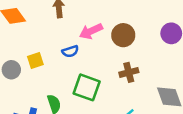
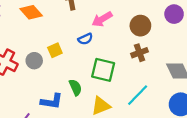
brown circle: (123, 35) -> (140, 26), moved

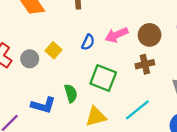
pink arrow: (102, 19) -> (117, 35), moved
blue semicircle: (85, 39) -> (88, 42), turned -48
yellow square: (55, 50) -> (54, 50), turned -32

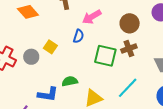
pink arrow: (117, 35) -> (92, 17), moved
green square: (103, 78) -> (105, 56), moved
green semicircle: (71, 93) -> (70, 81), turned -77

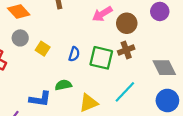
pink arrow: (92, 17) -> (102, 14), moved
blue semicircle: (79, 36) -> (74, 54), moved
gray circle: (31, 57) -> (20, 38), moved

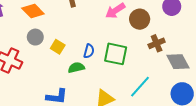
brown cross: (126, 50) -> (157, 43), moved
green semicircle: (63, 85) -> (76, 68), moved

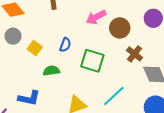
brown cross: (157, 43) -> (134, 54), turned -35
blue semicircle: (89, 51) -> (65, 45), moved

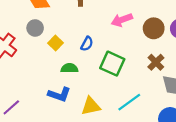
brown circle: (120, 28) -> (154, 28), moved
blue L-shape: (29, 98) -> (59, 94), moved

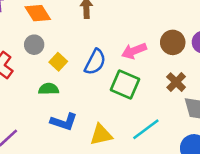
pink arrow: (122, 20) -> (134, 51), moved
blue semicircle: (87, 44) -> (95, 62), size x1.5
green semicircle: (69, 68) -> (49, 89), moved

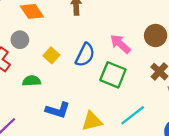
gray circle: (34, 45) -> (20, 40), moved
pink arrow: (134, 51) -> (120, 44), turned 65
green semicircle: (49, 89) -> (32, 81), moved

